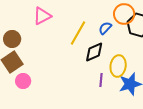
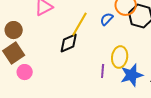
black diamond: (94, 52) -> (69, 43), moved

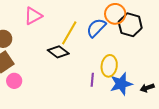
blue semicircle: (107, 19) -> (96, 28), size x1.5
black diamond: (69, 43) -> (58, 52), turned 60

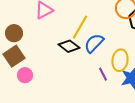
blue semicircle: (96, 28) -> (94, 43), moved
purple line: (92, 80) -> (103, 74), turned -32

